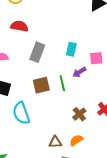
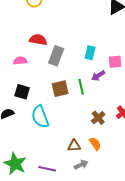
red semicircle: (19, 26) -> (38, 40), moved
orange semicircle: (76, 140) -> (95, 144), turned 88

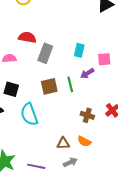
brown cross: (98, 118) -> (87, 115), turned -32
orange semicircle: (95, 144) -> (84, 141), turned 152

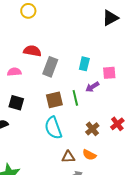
cyan semicircle: (29, 114) -> (53, 128), moved
brown cross: (87, 115) -> (92, 129), turned 32

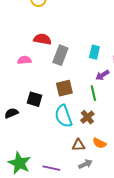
green line: (75, 98) -> (93, 93), moved
black square: (16, 103) -> (34, 99), moved
brown cross: (92, 129) -> (87, 117), moved

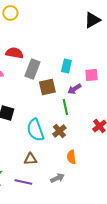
brown square: (64, 88) -> (47, 87), moved
orange semicircle: (99, 143) -> (71, 157), turned 56
brown triangle: (78, 145) -> (30, 159), moved

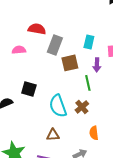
purple arrow: (74, 89) -> (97, 65), turned -56

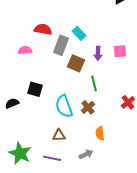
cyan rectangle: (89, 42) -> (79, 33), moved, turned -56
brown square: (70, 63) -> (76, 63), turned 36
purple arrow: (97, 65) -> (98, 53), moved

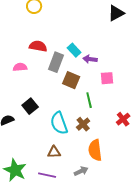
pink square: (120, 51) -> (107, 78), moved
purple arrow: (98, 53) -> (90, 59), moved, turned 96
black square: (35, 89) -> (30, 106), turned 35
orange semicircle: (100, 133) -> (95, 150), size x1.5

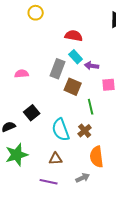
red semicircle: (38, 46) -> (74, 36), moved
green star: (15, 170) -> (17, 155), moved, turned 30

